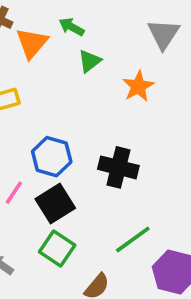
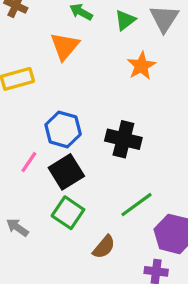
orange triangle: (32, 43) -> (65, 46), moved
green triangle: (90, 61) -> (125, 20), moved

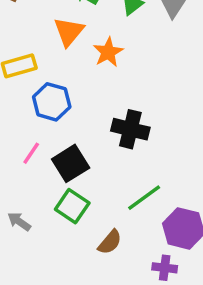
orange star: (141, 66) -> (108, 52), moved
blue hexagon: (63, 129) -> (52, 102), moved

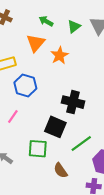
black square: (71, 163) -> (55, 127), moved, turned -35
green square: (72, 206) -> (38, 149), turned -30
brown semicircle: (110, 242) -> (61, 170), turned 105

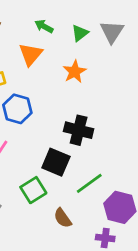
orange star: (60, 55) -> (75, 72), moved
green square: (38, 149) -> (33, 190), turned -36

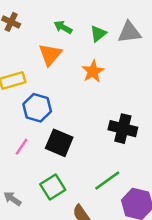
gray triangle: (112, 32) -> (129, 32), turned 50
black cross: (79, 130) -> (123, 129), moved
black square: (56, 162) -> (59, 143), moved

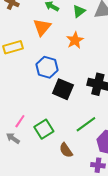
blue hexagon: (37, 108) -> (47, 67), moved
black square: (59, 143) -> (63, 89), moved
pink line: (22, 147) -> (20, 121), moved

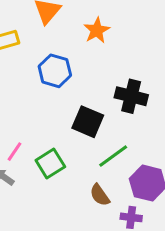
black square: (63, 89) -> (88, 122), moved
brown semicircle: (66, 150) -> (100, 195), moved

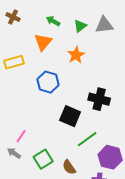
green square: (50, 164) -> (43, 159), moved
brown semicircle: (100, 195) -> (69, 167), moved

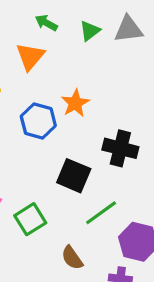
orange star: (76, 55) -> (75, 103), moved
green square: (43, 159) -> (30, 219), moved

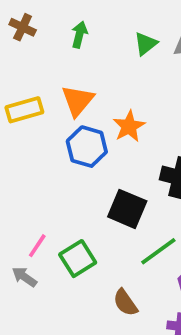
green arrow: (46, 23) -> (79, 35), moved, turned 75
orange triangle: (30, 57) -> (78, 101), moved

